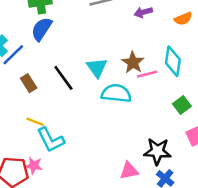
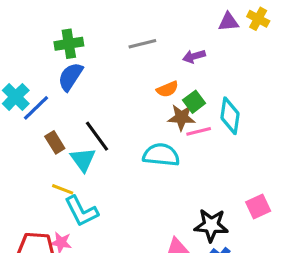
orange semicircle: (183, 19) -> (167, 89), moved
brown star: (133, 62) -> (182, 117), turned -30
cyan triangle: (97, 68) -> (83, 160), moved
green square: (182, 105) -> (194, 102), moved

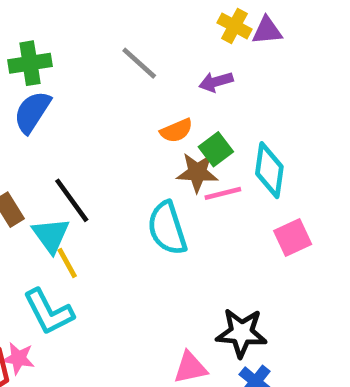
yellow cross: (258, 19) -> (235, 26), moved
gray line: (142, 44) -> (139, 63), turned 56
cyan semicircle: (161, 155) -> (167, 228), turned -114
yellow line: (63, 189) -> (67, 263), moved, turned 40
pink square: (258, 207) -> (293, 238), moved

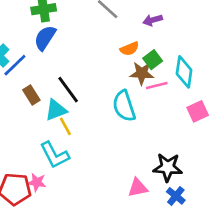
cyan triangle: (51, 235) -> (56, 110), turned 45

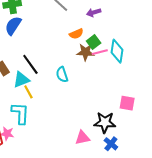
pink line: (157, 86) -> (100, 52), moved
cyan semicircle: (124, 106) -> (62, 75), moved, size x0.7
pink square: (198, 111) -> (127, 103), moved, turned 35
cyan L-shape: (55, 155) -> (20, 113), turned -150

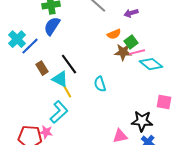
cyan diamond: (117, 51) -> (151, 64), moved, turned -60
cyan semicircle: (62, 75) -> (100, 84), moved
cyan triangle: (21, 80) -> (60, 79), turned 48
cyan L-shape: (20, 113) -> (59, 112), turned 45

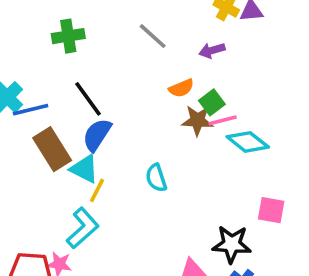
blue semicircle: (52, 26) -> (97, 135), moved
blue line: (30, 46) -> (31, 110), turned 30
black line: (69, 64) -> (88, 99), moved
brown rectangle: (42, 68) -> (52, 149), size x1.6
yellow line: (67, 91) -> (97, 190), turned 56

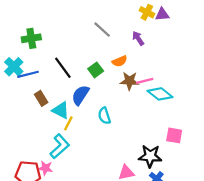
green cross: (68, 36) -> (31, 38), moved
purple arrow: (212, 50) -> (138, 38), turned 72
green square: (212, 102) -> (96, 70), moved
blue semicircle: (97, 135) -> (80, 95), moved
brown rectangle: (52, 149) -> (41, 98), size x0.6

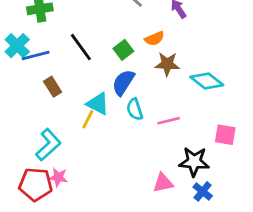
pink line: (145, 81) -> (169, 121), moved
blue semicircle: (80, 95) -> (123, 82), moved
cyan triangle: (61, 110) -> (98, 104), moved
cyan L-shape: (60, 146) -> (48, 145), moved

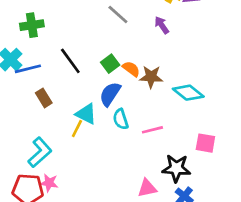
orange semicircle: (154, 39) -> (131, 69), moved, turned -120

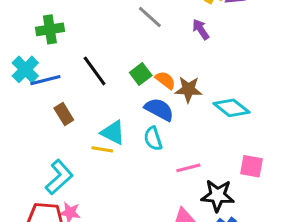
blue semicircle: (110, 94) -> (159, 109), moved, turned 85
yellow line: (77, 128) -> (102, 149), turned 72
pink line: (152, 130) -> (188, 168), moved

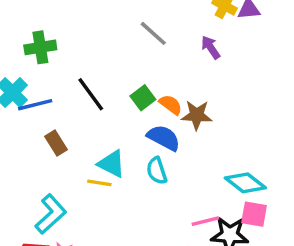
cyan diamond: (231, 108) -> (245, 183), moved
pink square: (251, 166) -> (254, 214), moved
pink line: (188, 168) -> (205, 221), moved

